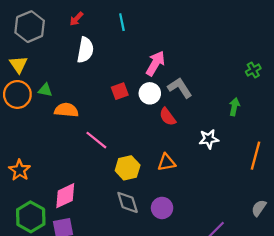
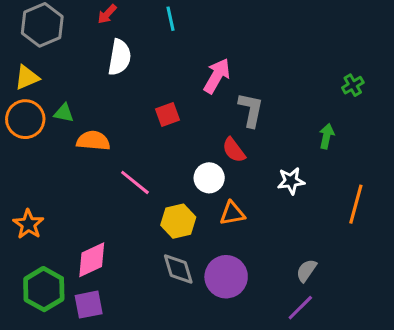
yellow triangle: (18, 64) -> (27, 77), turned 42
gray L-shape: (180, 88) -> (251, 110), turned 45
white circle: (150, 93) -> (209, 178), moved
purple circle: (162, 208) -> (226, 277), size x1.4
gray semicircle: (259, 208) -> (306, 271), moved

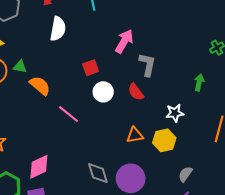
orange semicircle: (93, 141) -> (40, 86), turned 35
white circle: (209, 178) -> (103, 92), moved
yellow hexagon: (178, 221) -> (164, 140), moved

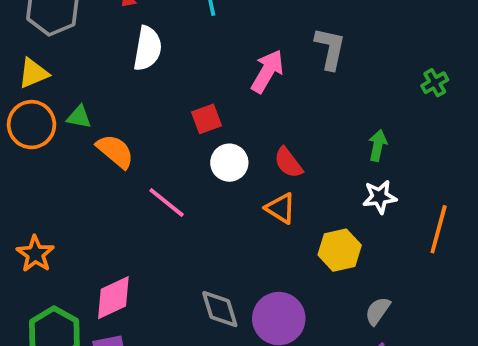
gray L-shape: (147, 65) -> (330, 48), moved
green arrow: (199, 82) -> (378, 145), moved
white star: (175, 113) -> (380, 197), moved
orange triangle: (135, 135) -> (281, 208), moved, turned 42

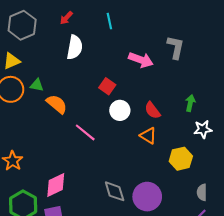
pink arrow: (267, 71) -> (141, 60), turned 80
red square: (206, 119) -> (107, 86), turned -35
green arrow: (378, 145) -> (190, 103), moved
gray semicircle: (378, 311) -> (202, 192), turned -35

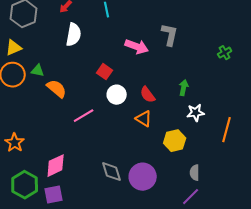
pink line: (85, 132) -> (84, 116), turned -70

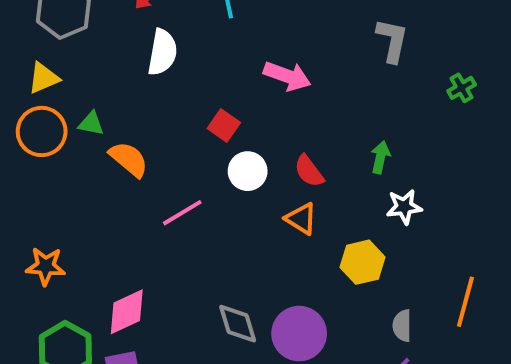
gray L-shape: (170, 35) -> (392, 40), moved
orange line: (227, 130) -> (465, 302), moved
orange star: (15, 143) -> (46, 266), turned -30

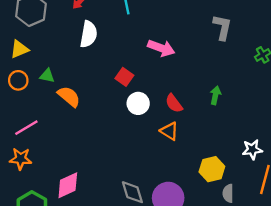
orange circle: (42, 131) -> (18, 80), size x0.7
white star: (404, 207) -> (252, 150), moved
pink line: (182, 213) -> (26, 128), moved
yellow hexagon: (362, 262) -> (212, 169), moved

